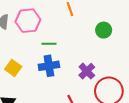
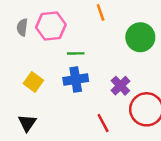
green circle: (104, 30) -> (140, 37), size x1.5

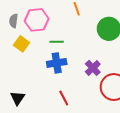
yellow square: (33, 82) -> (22, 44), moved
red line: (103, 123) -> (64, 98), moved

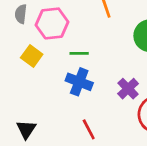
gray semicircle: (14, 21) -> (21, 14), moved
blue cross: (57, 63) -> (79, 82), turned 30

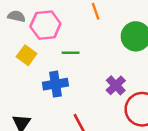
gray semicircle: (21, 14) -> (17, 16), turned 96
blue cross: (79, 82) -> (55, 84), moved, turned -30

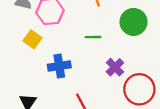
green line: (71, 53) -> (93, 37), moved

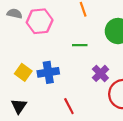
yellow square: (33, 39) -> (23, 72), moved

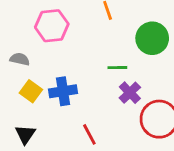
gray semicircle: (15, 14) -> (20, 59), moved
green line: (80, 45) -> (117, 68), moved

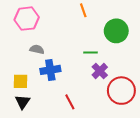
pink hexagon: (52, 26) -> (27, 19), moved
gray semicircle: (20, 59) -> (37, 49), moved
yellow square: (31, 91) -> (21, 81), moved, turned -35

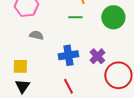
green line: (90, 52) -> (75, 17), moved
blue cross: (50, 70) -> (68, 55), moved

